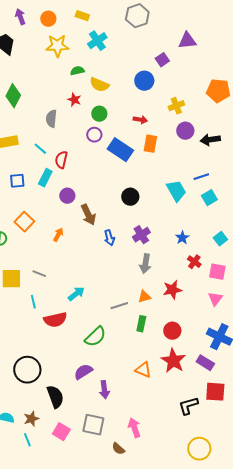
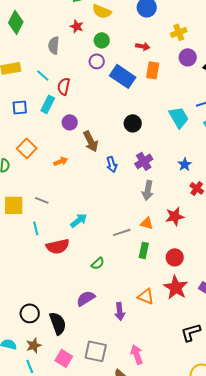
orange arrow: (58, 235) -> (61, 161), turned 40
orange triangle: (144, 297) -> (147, 223), turned 32
green semicircle: (95, 337) -> (98, 263), size x0.6
black circle: (27, 370) -> (30, 313), moved, size x0.7
purple arrow: (104, 390) -> (120, 311), moved

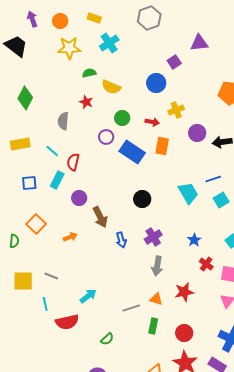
yellow cross: (179, 32) -> (176, 110), moved
green circle: (102, 40) -> (122, 118), moved

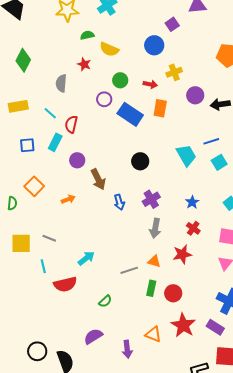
red cross: (206, 264) -> (193, 228), moved
red circle: (184, 333) -> (173, 293), moved

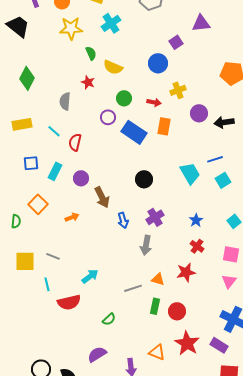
green semicircle: (87, 35) -> (91, 53), turned 80
cyan rectangle: (55, 142) -> (55, 171), moved
gray arrow: (155, 228) -> (146, 245), moved

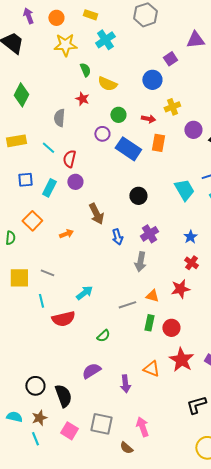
purple circle: (81, 178) -> (75, 182), moved

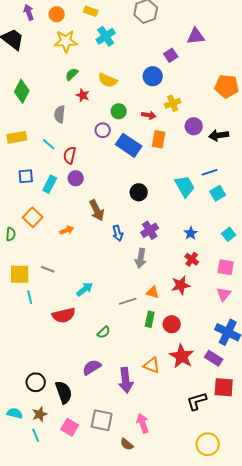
green semicircle: (85, 70) -> (72, 74), moved, turned -112
cyan line: (41, 301) -> (30, 297), moved
purple arrow: (125, 384) -> (126, 380), size x1.4

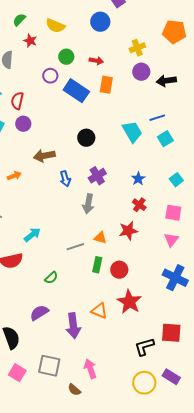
yellow cross: (173, 103) -> (137, 48), moved
brown arrow: (97, 210) -> (44, 156), turned 105
purple rectangle: (214, 358) -> (171, 377), moved
yellow circle: (208, 444) -> (144, 383), moved

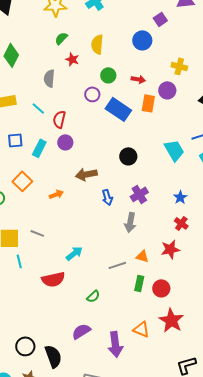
yellow semicircle: (55, 26) -> (97, 44), turned 72
yellow cross: (137, 48) -> (179, 66), turned 35
purple circle: (141, 72) -> (167, 90), moved

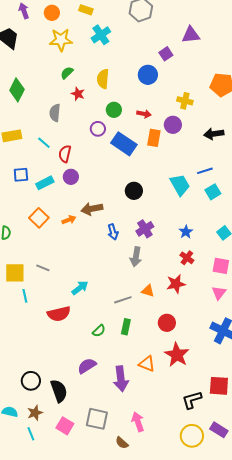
cyan rectangle: (39, 148) -> (45, 183), turned 36
orange square: (22, 181) -> (39, 218), moved
orange arrow: (56, 194) -> (69, 220), moved
green rectangle: (139, 283) -> (126, 327), moved

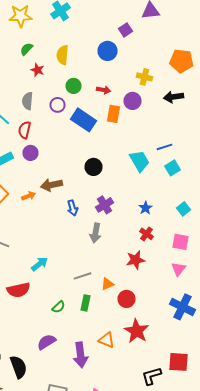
gray semicircle: (55, 113) -> (28, 101), moved
black arrow: (214, 134) -> (174, 97), moved
orange triangle: (148, 291) -> (108, 284), moved, turned -40

